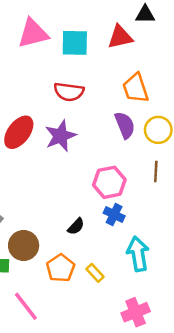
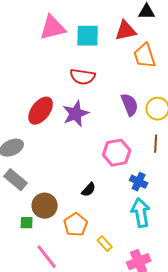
orange trapezoid: (136, 88) -> (145, 56), moved
blue cross: (114, 215) -> (139, 182), moved
yellow rectangle: (95, 273) -> (105, 244), moved

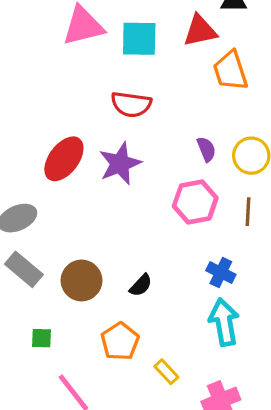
purple semicircle: (130, 105) -> (206, 149), size x0.7
pink hexagon: (117, 153) -> (195, 202), moved
brown circle: (45, 206) -> (82, 280), moved

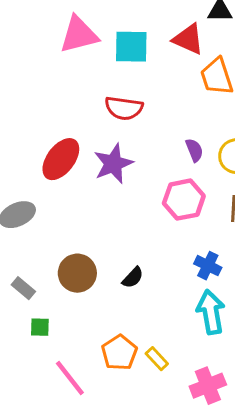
red triangle: (200, 31) -> (188, 39), turned 36
gray rectangle: (24, 269) -> (23, 288), moved, size x0.7
orange pentagon: (120, 341) -> (119, 353), moved

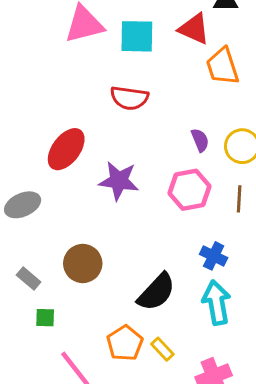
purple star: (113, 164) -> (119, 181), moved, turned 30
black semicircle: (133, 278) -> (156, 292), moved, size x1.8

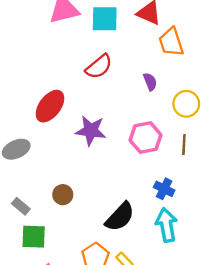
red semicircle: (129, 98) -> (99, 67), turned -48
purple semicircle: (200, 140) -> (150, 82), moved
brown circle: (83, 263) -> (63, 195), size x0.7
green square: (45, 318) -> (34, 237), size x1.6

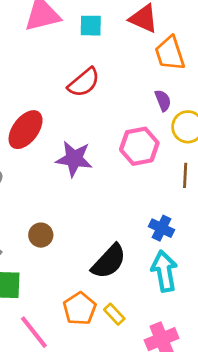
cyan square: (105, 19) -> (91, 26), size x0.7
purple semicircle: (150, 82) -> (163, 100), moved
pink hexagon: (145, 138) -> (139, 146), moved

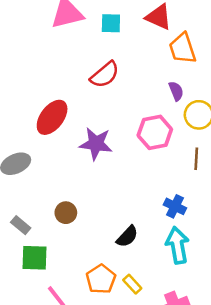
black semicircle: (109, 261) -> (127, 236), size x0.7

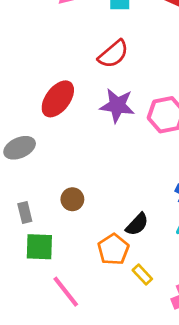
purple star: (96, 144) -> (117, 106), moved
gray rectangle: (21, 225) -> (25, 212), turned 36
orange pentagon: (101, 279) -> (113, 249), moved

